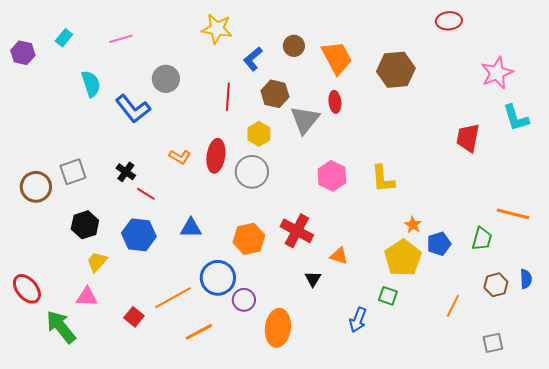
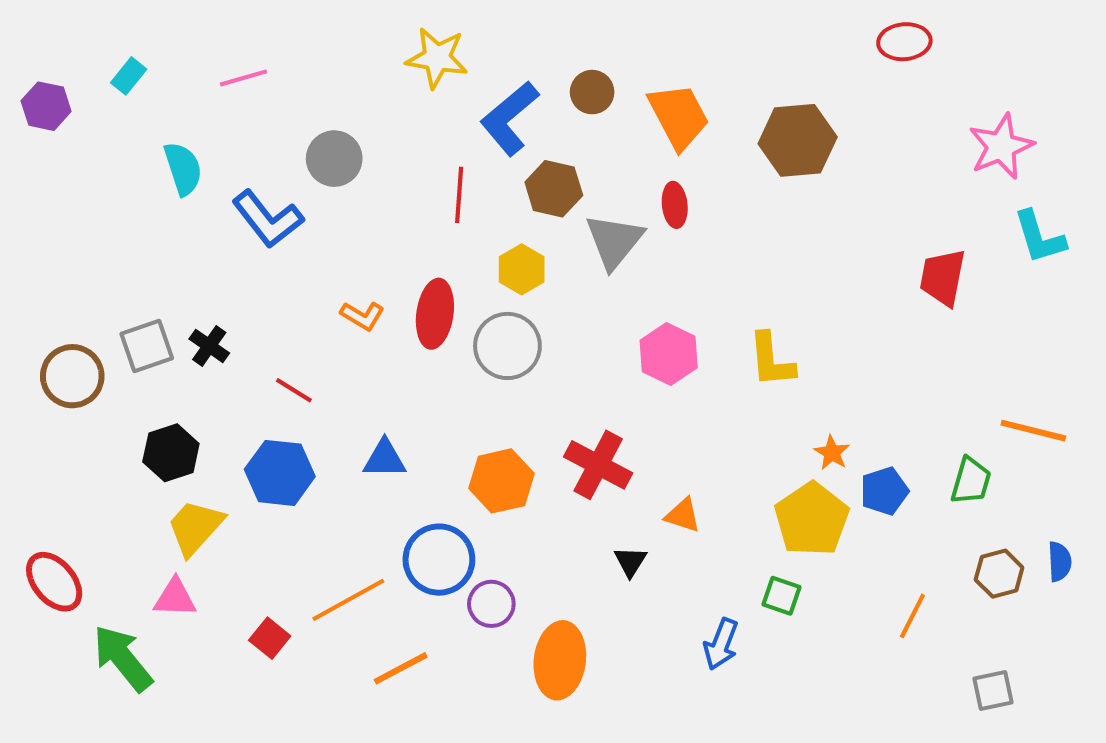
blue L-shape: (253, 59) -> (509, 118), size x1.5
black cross: (126, 172) -> (209, 346), moved
yellow trapezoid: (97, 262) -> (195, 527), size x1.4

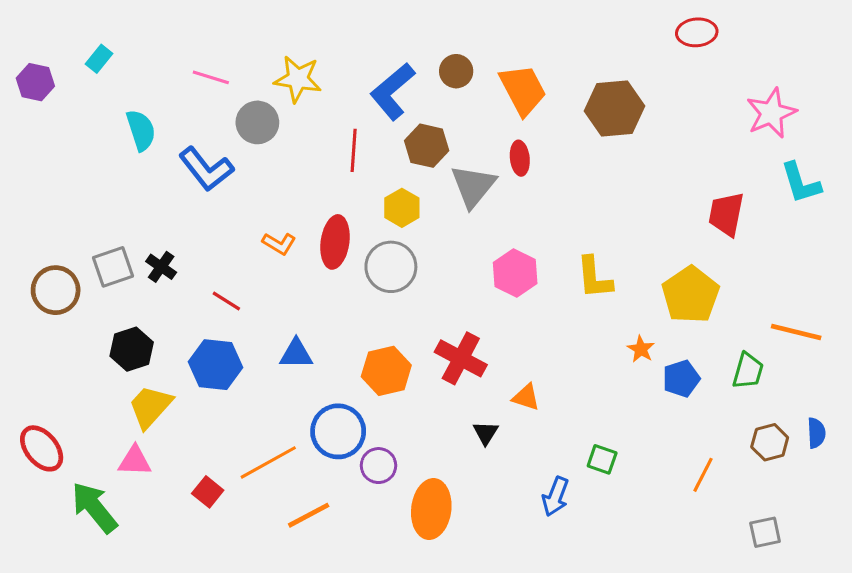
yellow star: (437, 58) -> (298, 79), moved
pink line: (244, 78) -> (211, 77), moved, turned 33
yellow pentagon: (812, 519) -> (691, 295), moved

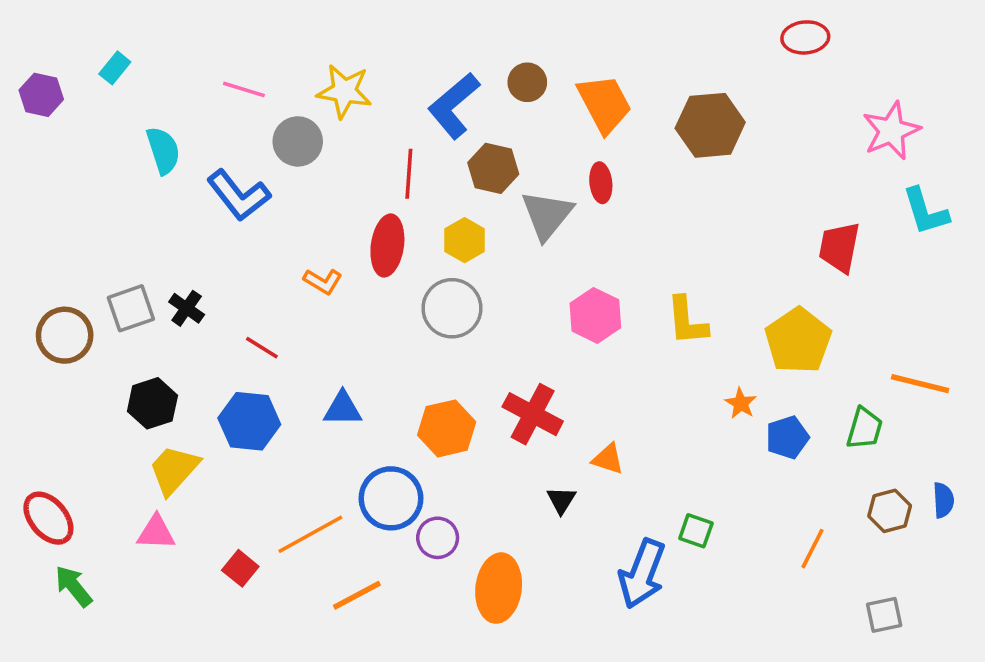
red ellipse: (335, 242) -> (387, 245), moved
blue arrow: (555, 497) -> (642, 574), size x1.5
green arrow: (94, 507) -> (74, 586), moved, size x0.7

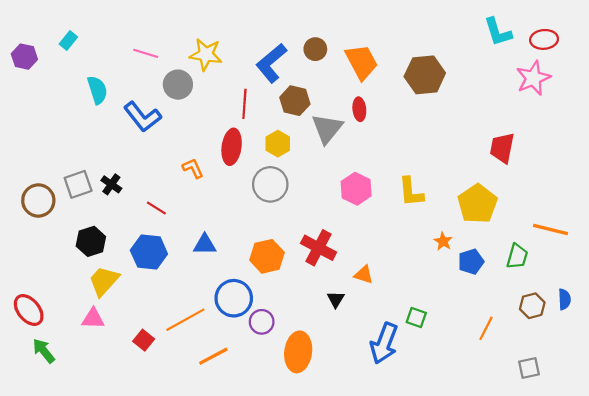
red ellipse: (805, 37) -> (544, 39), moved
cyan L-shape: (925, 211) -> (498, 32), moved
orange L-shape: (323, 281) -> (193, 168), turned -145

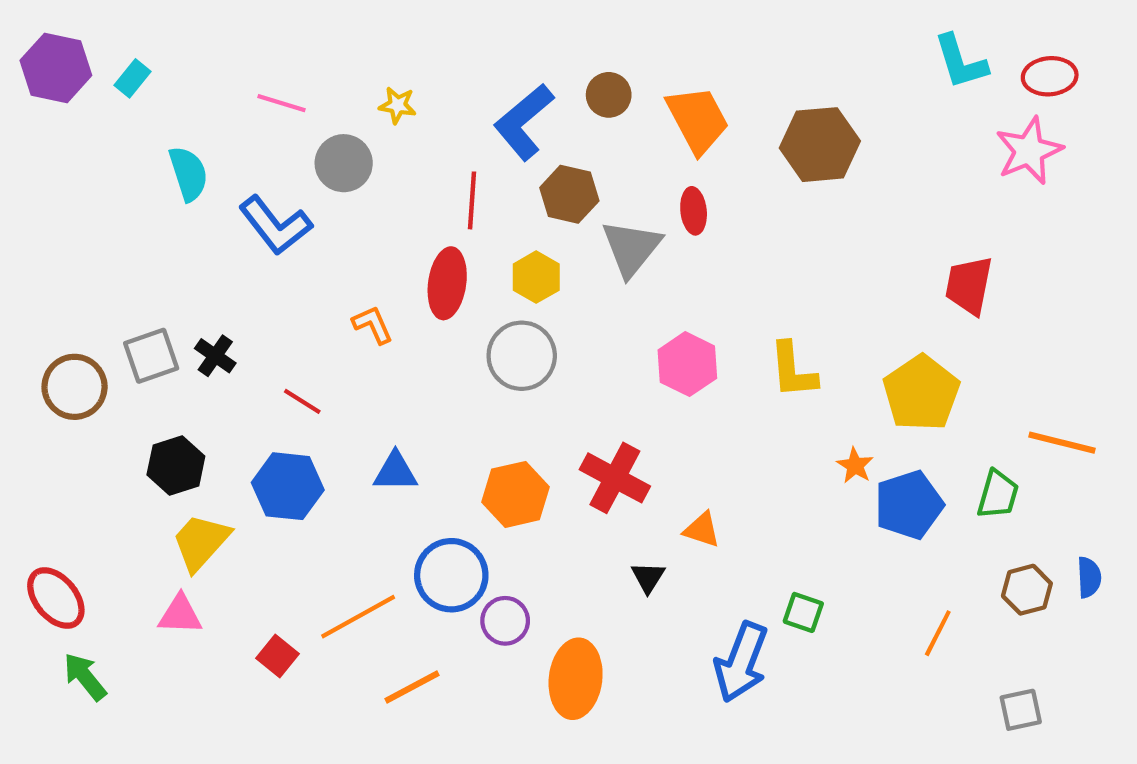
yellow star: (206, 54) -> (397, 105), size x0.6
purple hexagon: (24, 57) -> (56, 68), moved, size x1.4
blue pentagon: (471, 262) -> (909, 505), size x1.4

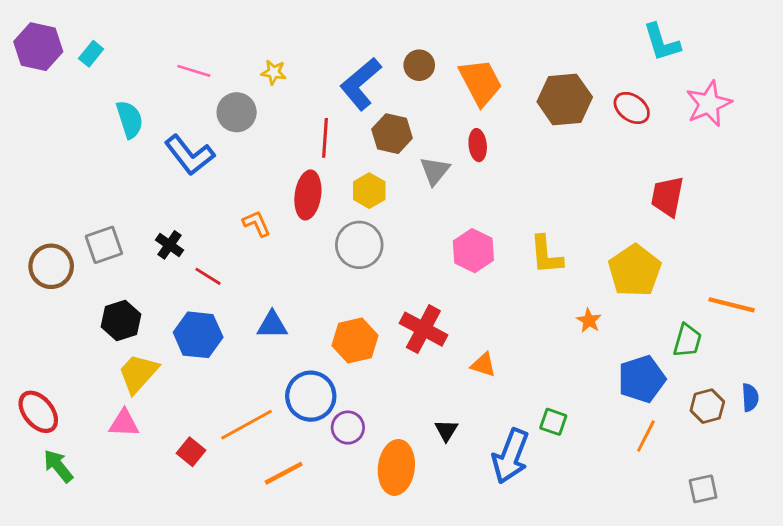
red ellipse: (1050, 76) -> (632, 108), moved, turned 40
gray triangle: (631, 248) -> (435, 171), size x0.7
black cross: (215, 356) -> (170, 245), moved
blue pentagon: (909, 505) -> (642, 379), moved
black triangle: (648, 577) -> (446, 430), moved

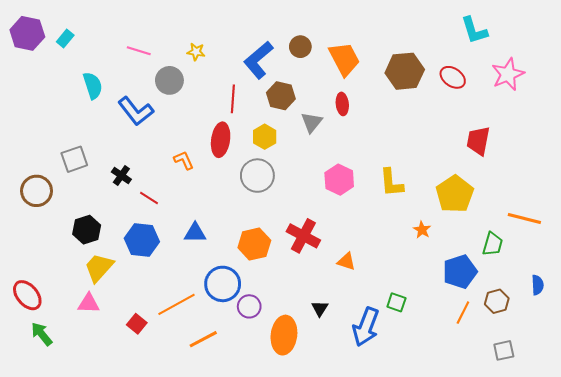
gray square: (104, 245) -> (74, 159), moved
brown hexagon: (707, 406) -> (497, 301), moved

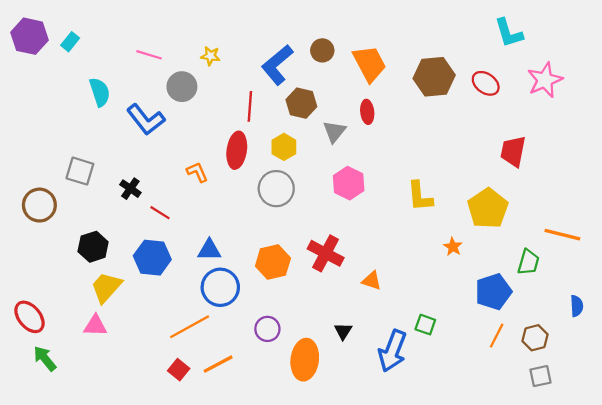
gray square: (74, 159) -> (80, 171), turned 36
pink hexagon: (339, 180) -> (349, 183), moved
blue circle: (223, 284) -> (220, 287), moved
brown hexagon: (497, 301) -> (535, 338), moved
red square: (137, 324) -> (179, 370), moved

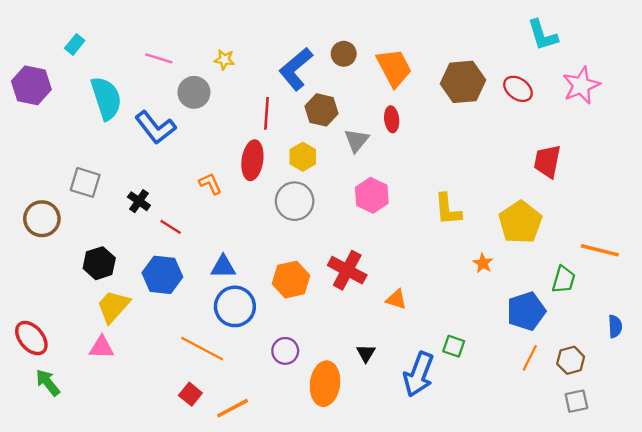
purple hexagon: (30, 36) -> (31, 85), moved
cyan semicircle: (100, 92) -> (106, 98), size x1.4
orange line: (190, 327) -> (202, 349), turned 57
orange line: (218, 364) -> (233, 408), moved

